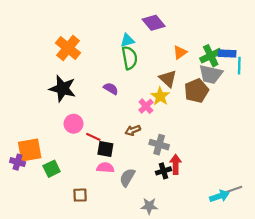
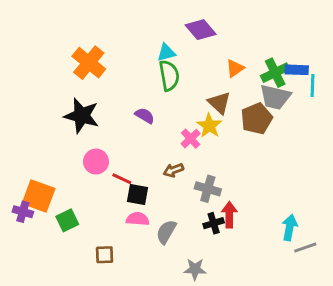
orange square: (30, 150) -> (39, 196), turned 30
cyan arrow: (219, 196) -> (290, 228), moved, turned -60

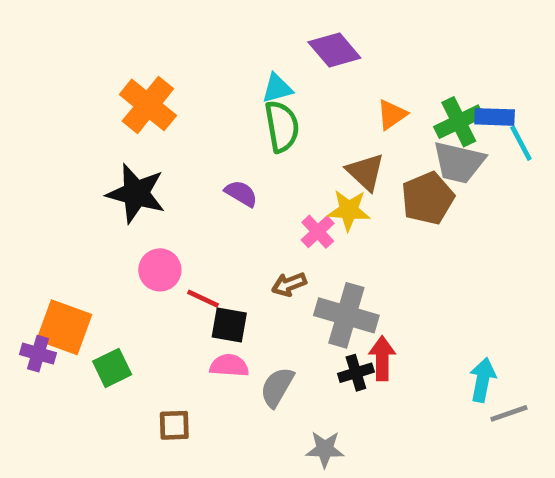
cyan line: (312, 86) -> (521, 143), turned -30
yellow star: (209, 126) -> (349, 210), turned -30
gray cross: (208, 189) -> (346, 315), size x1.4

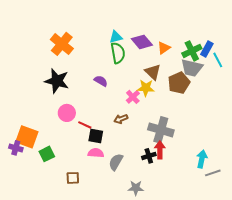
purple diamond: (334, 50) -> (142, 42), moved
blue rectangle: (495, 117) -> (207, 49), turned -63
gray cross: (346, 315) -> (161, 130), moved

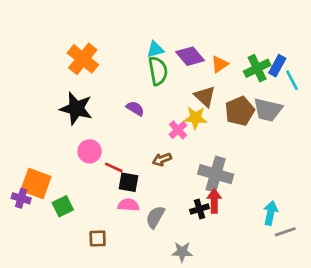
gray trapezoid: (192, 68) -> (268, 110), moved

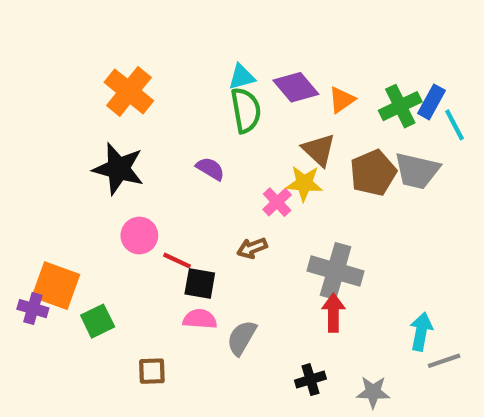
black cross: (199, 209) -> (310, 380), moved
gray star: (182, 252) -> (373, 392), moved

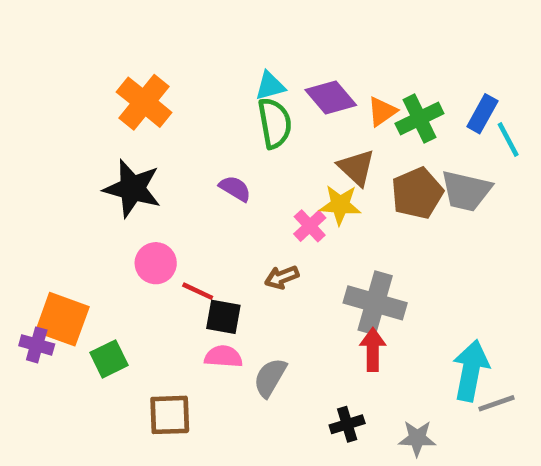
green cross: (400, 106) -> (419, 118), moved
cyan arrow: (421, 332) -> (471, 371), size x1.4
brown square: (152, 371) -> (170, 415), size x1.4

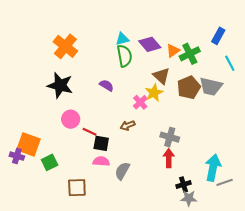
blue rectangle: (482, 114) -> (218, 36), moved
yellow star: (340, 205) -> (154, 93), turned -30
gray cross: (375, 303) -> (170, 137), size x0.7
black cross: (347, 424) -> (183, 185), moved

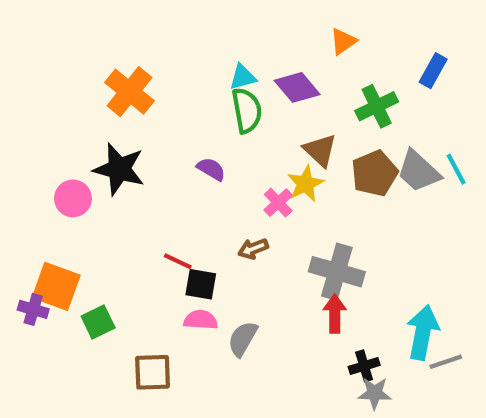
orange triangle: (173, 51) -> (343, 41), moved
cyan line: (230, 63) -> (456, 169), moved
gray trapezoid: (211, 86) -> (419, 171), turned 30
pink circle: (71, 119) -> (73, 198), moved
gray cross: (170, 137) -> (337, 272), size x1.4

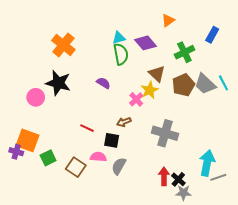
black square: (201, 284) -> (112, 140), moved
red arrow: (335, 314) -> (164, 176), moved
black cross: (364, 366) -> (178, 179), turned -32
brown square: (153, 372) -> (76, 167), moved, turned 36

